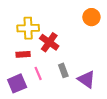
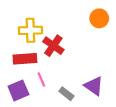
red rectangle: (23, 54) -> (25, 59), size x1.5
gray rectangle: (63, 70) -> (66, 94), moved, turned -32

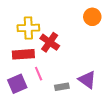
gray rectangle: (66, 94) -> (62, 87), turned -48

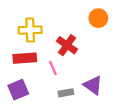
red cross: (50, 42) -> (67, 45), moved
pink line: (39, 74) -> (53, 68), moved

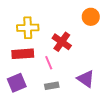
gray rectangle: (66, 93) -> (52, 86), moved

